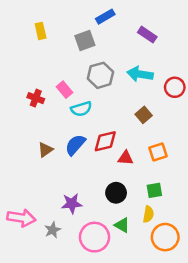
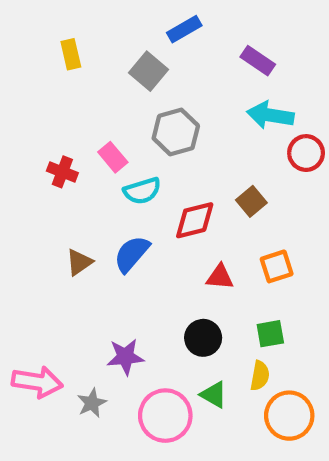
gray square: (85, 41) -> (148, 71), turned -30
cyan arrow: (140, 74) -> (270, 115), moved
red diamond: (105, 141) -> (195, 220), moved

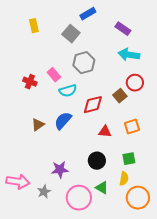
red circle: (306, 153) -> (135, 83), moved

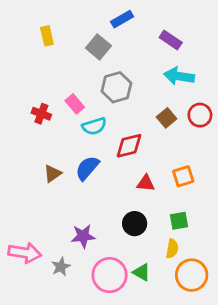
red circle: (135, 83) -> (200, 115), moved
brown square: (120, 96) -> (167, 118), moved
green triangle: (102, 188) -> (142, 272), moved

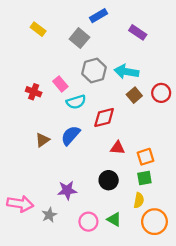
yellow rectangle: (47, 36) -> (38, 29), turned -40
cyan arrow: (179, 76) -> (126, 72), moved
orange square: (183, 176) -> (146, 157), moved
pink circle: (110, 275) -> (88, 222), size x0.7

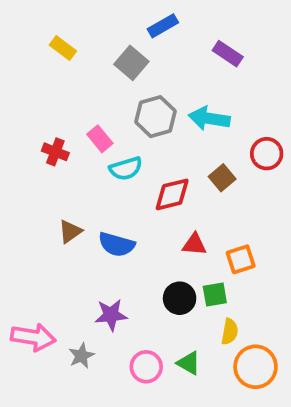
brown square: (134, 95) -> (222, 178), moved
blue semicircle: (71, 135) -> (117, 244), moved, turned -115
green square: (144, 178) -> (215, 295), moved

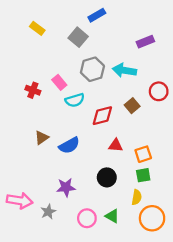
purple rectangle: (228, 54) -> (145, 42), moved, turned -56
blue semicircle: (117, 244) -> (69, 145), turned -45
green square: (215, 295) -> (143, 175), moved

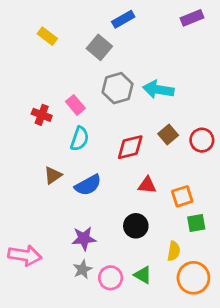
purple rectangle: (145, 42) -> (192, 18), moved
red circle: (159, 91) -> (202, 140), moved
cyan semicircle: (75, 100) -> (80, 139), moved, turned -54
green square: (143, 175) -> (196, 223), moved
gray star: (48, 212) -> (82, 269), moved

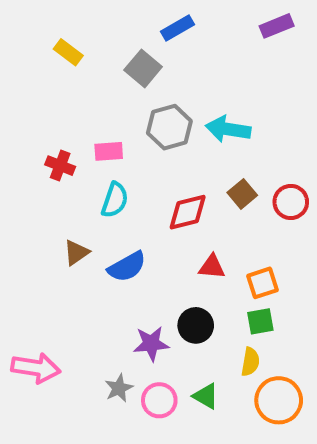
pink rectangle: (75, 105) -> (109, 151), turned -54
green square: (196, 223) -> (260, 321), moved
purple star: (84, 238) -> (151, 344), moved

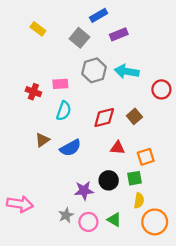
purple rectangle: (277, 26) -> (119, 34), moved
brown square: (242, 194) -> (134, 116), moved
red circle: (291, 202) -> (161, 89), moved
green square: (260, 321) -> (134, 178), moved

